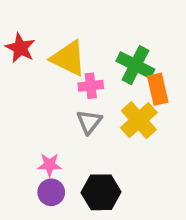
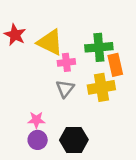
green cross: (135, 65) -> (99, 47), turned -32
yellow cross: (139, 120) -> (101, 87), turned 32

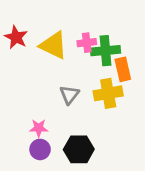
pink cross: (66, 62) -> (87, 43), moved

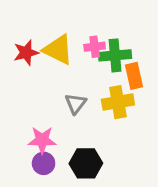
red star: (16, 37) -> (26, 53), moved, turned 30
pink star: (39, 128) -> (42, 140), size x1.4

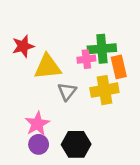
pink cross: (95, 47) -> (86, 59), moved
yellow triangle: (58, 50) -> (48, 67), moved, turned -32
pink star: (42, 140) -> (37, 124), turned -30

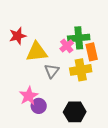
pink cross: (86, 59) -> (67, 46), turned -32
purple circle: (39, 144) -> (39, 106), moved
black hexagon: (76, 144) -> (75, 112), moved

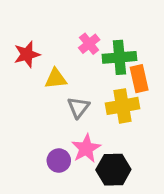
pink cross: (67, 46) -> (89, 44), moved
yellow triangle: (37, 52) -> (56, 79), size x0.7
pink star: (29, 96) -> (86, 148), moved

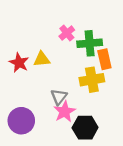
red star: (27, 54) -> (19, 63), moved, turned -30
gray triangle: (78, 107) -> (59, 97), moved
purple circle: (59, 161) -> (21, 121), moved, size x1.5

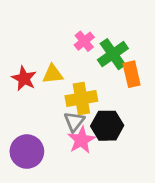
green cross: (90, 43) -> (113, 54), turned -30
yellow cross: (92, 80) -> (81, 99), moved
black hexagon: (85, 128) -> (107, 126), moved

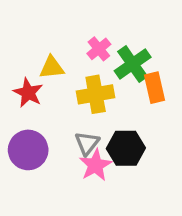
yellow triangle: (53, 74) -> (52, 67), moved
yellow cross: (81, 99) -> (96, 94), moved
purple circle: (27, 152) -> (28, 150), moved

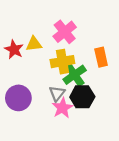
pink cross: (99, 49) -> (65, 32), size x1.5
green cross: (133, 64) -> (75, 75), moved
red star: (28, 93) -> (14, 49), moved

